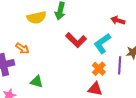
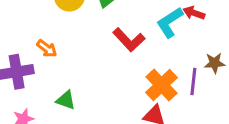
cyan L-shape: (102, 43) -> (170, 22), moved
orange cross: (99, 69) -> (161, 85), size x1.5

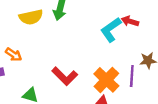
red L-shape: (129, 40) -> (65, 76), moved

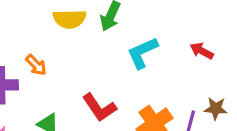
cyan L-shape: (111, 30) -> (142, 53), moved

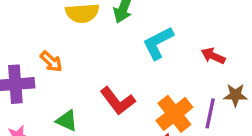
red arrow: (202, 51) -> (213, 56), moved

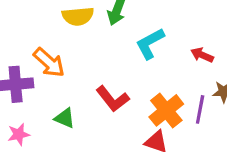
orange arrow: (51, 62) -> (49, 63), size x1.5

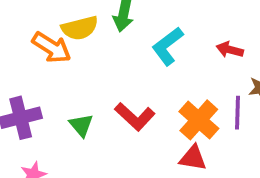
orange arrow: (49, 63) -> (52, 47), moved
green triangle: (65, 118) -> (81, 125), moved, turned 35

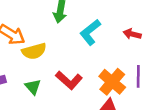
yellow semicircle: (80, 28) -> (34, 51), moved

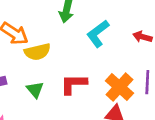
red L-shape: (69, 80) -> (74, 84), turned 136

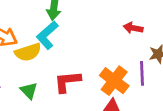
cyan L-shape: (98, 34) -> (47, 35), moved

